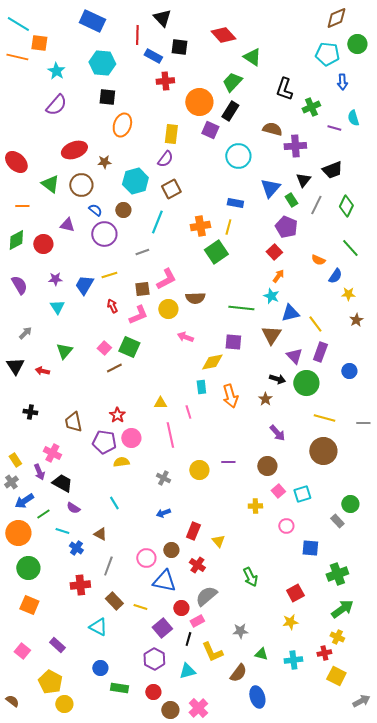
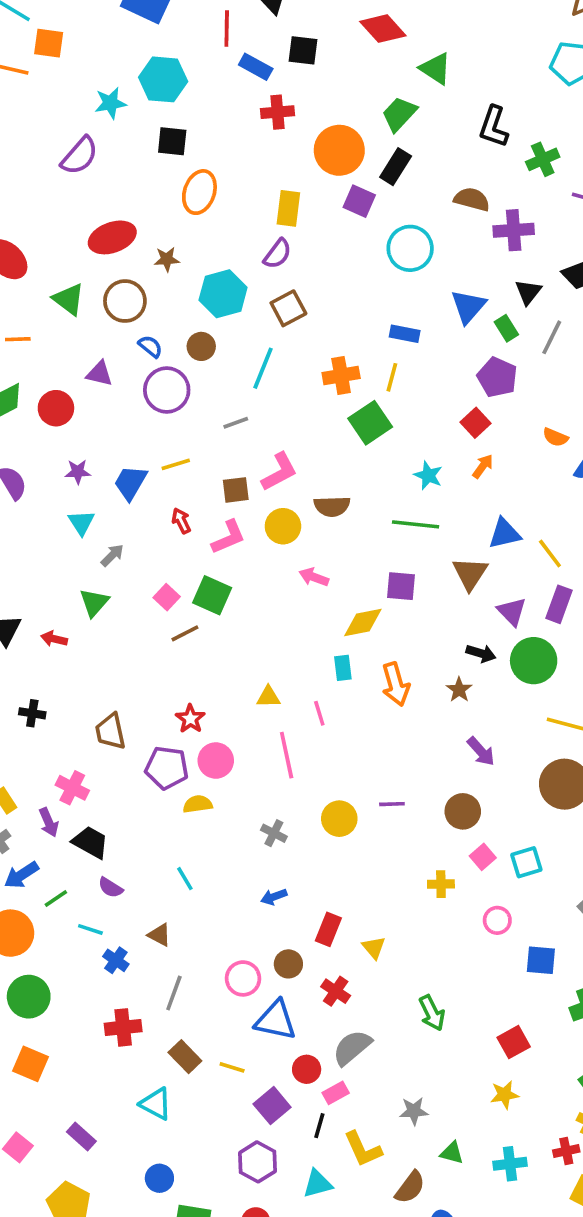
cyan star: (56, 71) -> (110, 103), moved, turned 30
cyan star: (271, 296) -> (428, 475), moved
gray arrow: (25, 333) -> (112, 555), moved

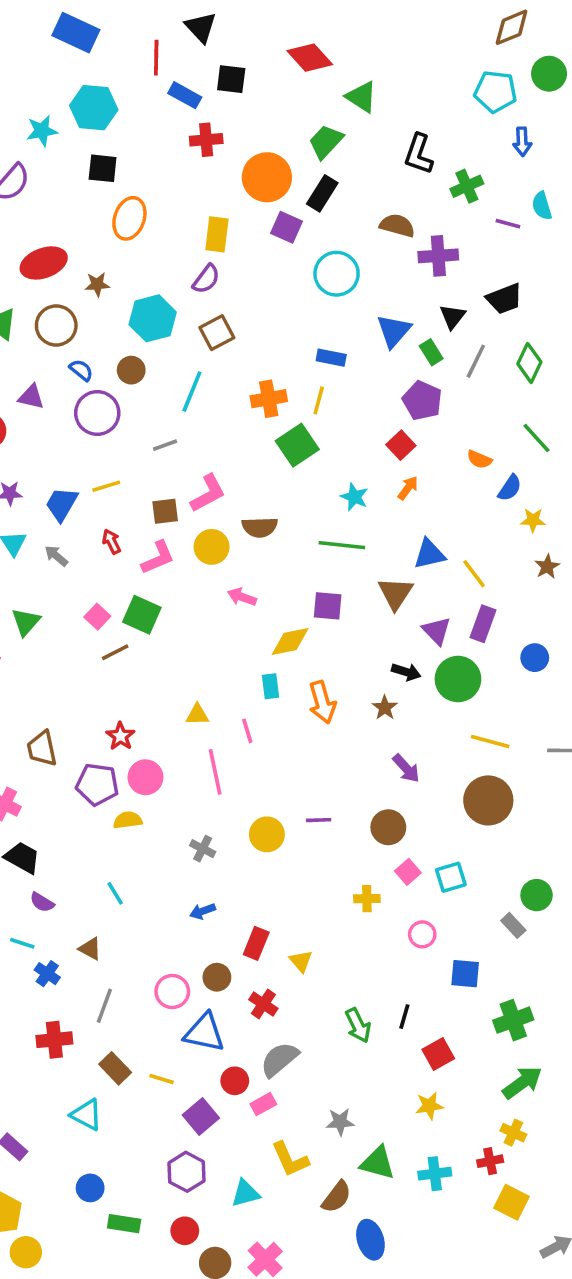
gray arrow: (112, 555) -> (56, 556), moved, turned -95
black line: (319, 1126) -> (404, 1017), moved
green triangle: (452, 1153) -> (378, 1163), size x1.5

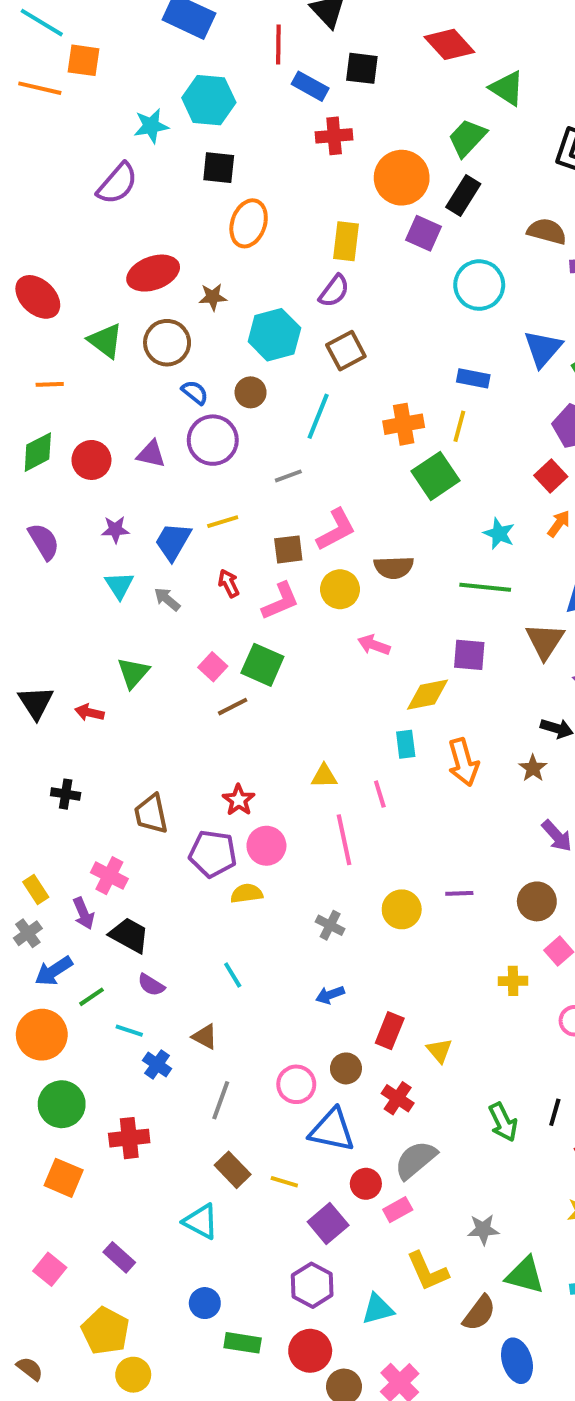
purple triangle: (31, 397) -> (151, 454), moved
red cross: (54, 1040) -> (129, 1138), moved
red circle: (185, 1231) -> (310, 1351), size x1.4

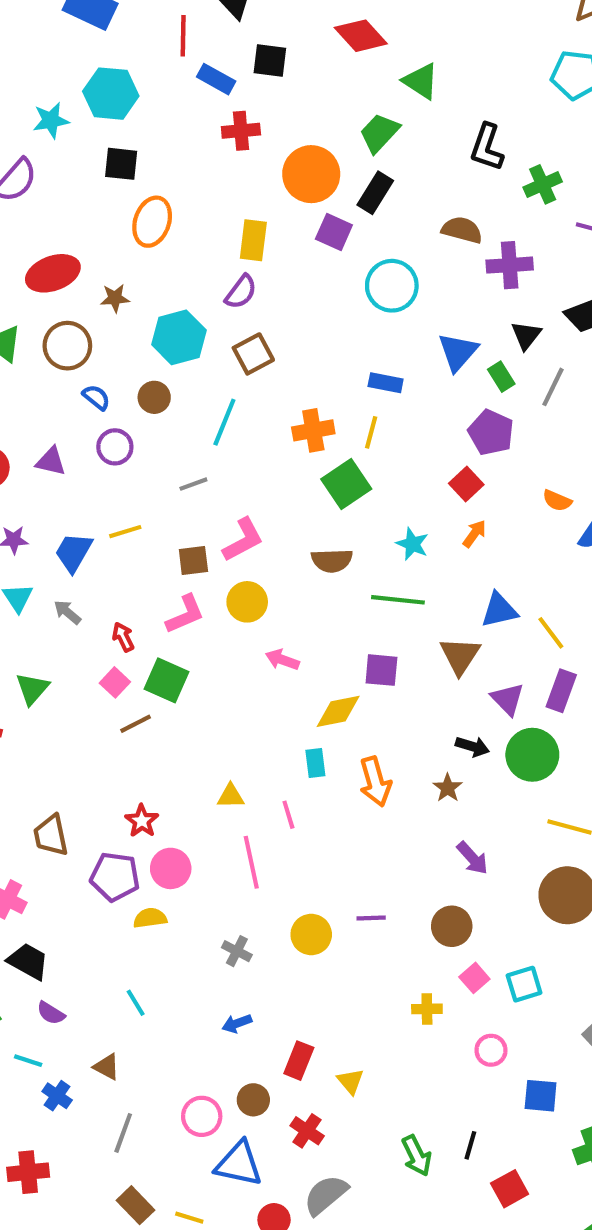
purple circle: (213, 440) -> (115, 447), size x0.7
brown semicircle: (394, 567) -> (332, 561), moved
red arrow: (229, 583) -> (123, 637), moved

